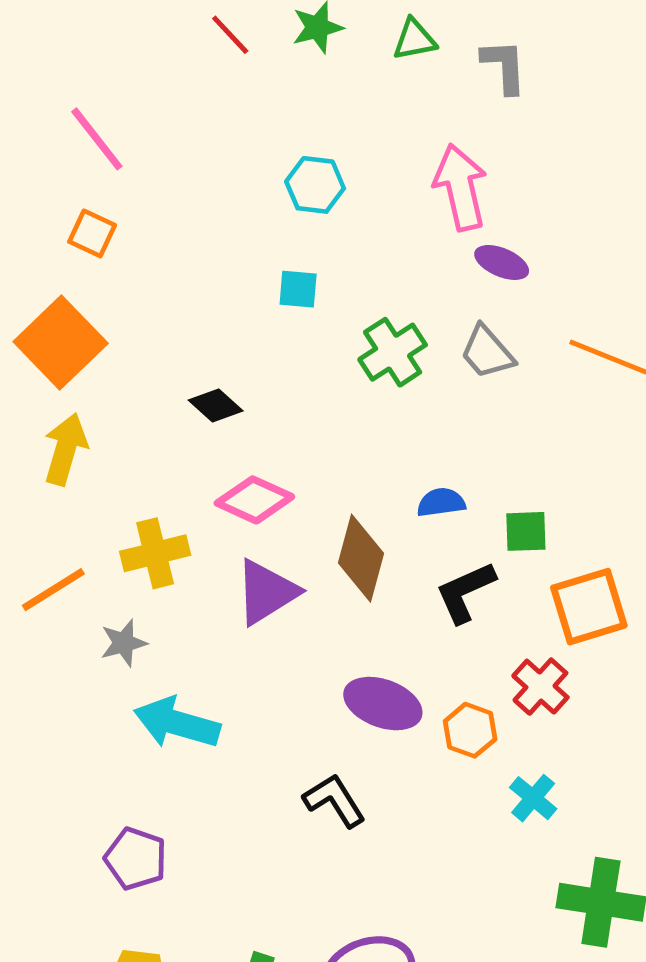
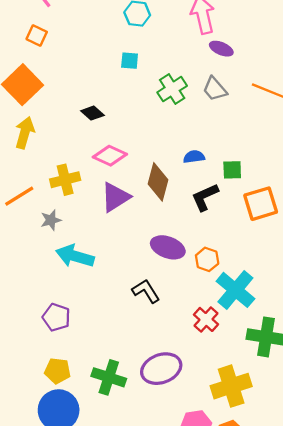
red cross: (540, 687) -> (206, 319), moved
cyan cross: (533, 798) -> (235, 290), size x1.8

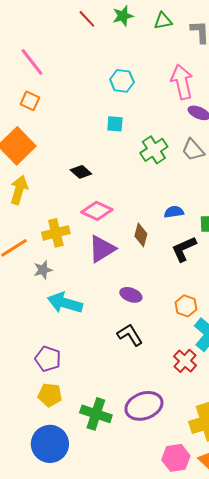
brown diamond: (158, 182) -> (141, 235), size x0.7
purple ellipse: (168, 247) -> (131, 295), moved, size x0.7
yellow pentagon: (57, 371) -> (50, 395), moved

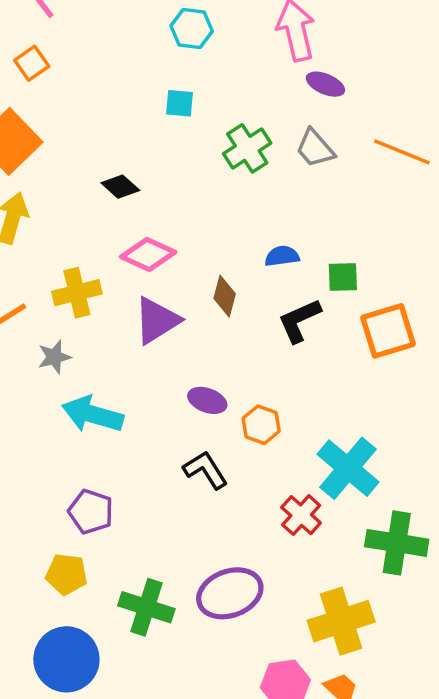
orange square: (30, 101) -> (32, 63), turned 30
orange hexagon: (186, 306) -> (261, 425), moved
purple pentagon: (48, 359) -> (91, 512), moved

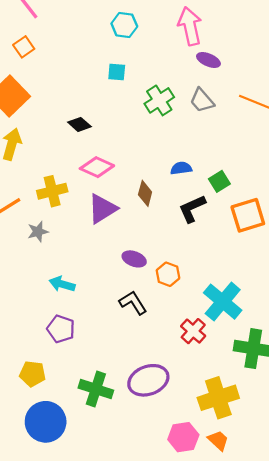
green square: (343, 277) -> (219, 181), turned -30
cyan arrow: (93, 414) -> (62, 284), moved, size x0.7
yellow pentagon: (66, 574) -> (32, 374), moved

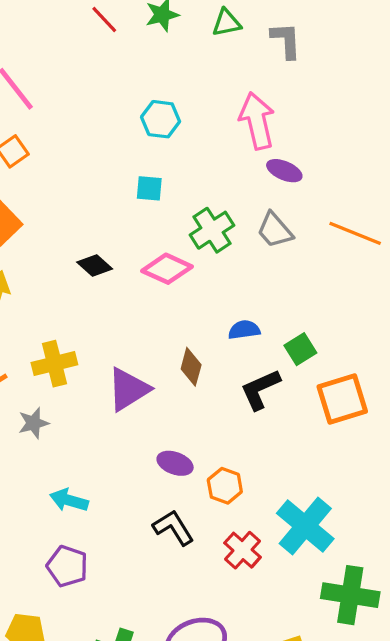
pink diamond: (97, 167) -> (167, 269), moved
red cross: (193, 331) -> (243, 550), moved

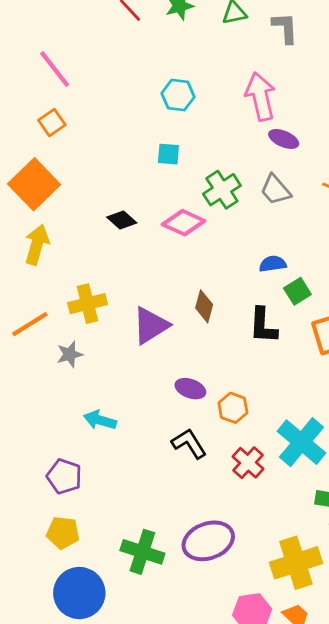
blue semicircle: (244, 330) -> (273, 264), moved
black L-shape: (260, 389) -> (263, 326), turned -63
purple pentagon: (67, 566) -> (64, 476), moved

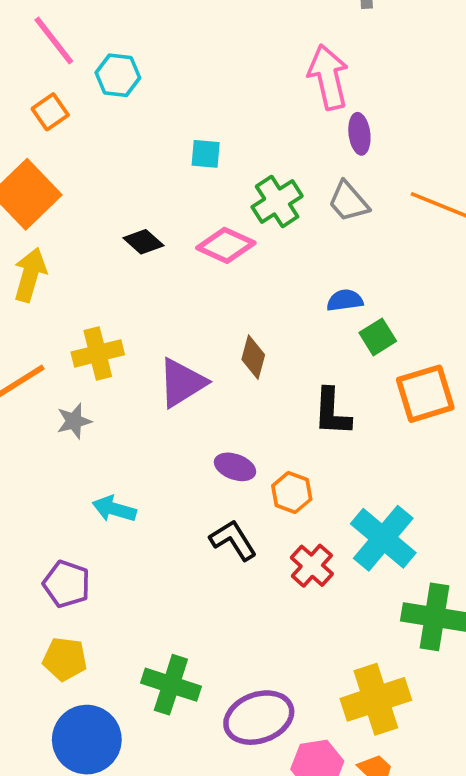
cyan hexagon: (178, 95) -> (118, 75), moved
purple ellipse: (284, 139) -> (359, 134), turned 60
black L-shape: (263, 326) -> (332, 412), moved
purple ellipse: (208, 541) -> (259, 718), moved

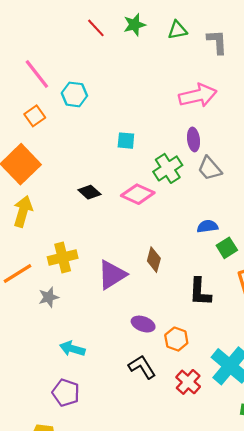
pink arrow: (328, 77) -> (198, 95), turned 90
purple ellipse: (359, 134) -> (193, 139), moved
purple pentagon: (67, 584) -> (66, 393), moved

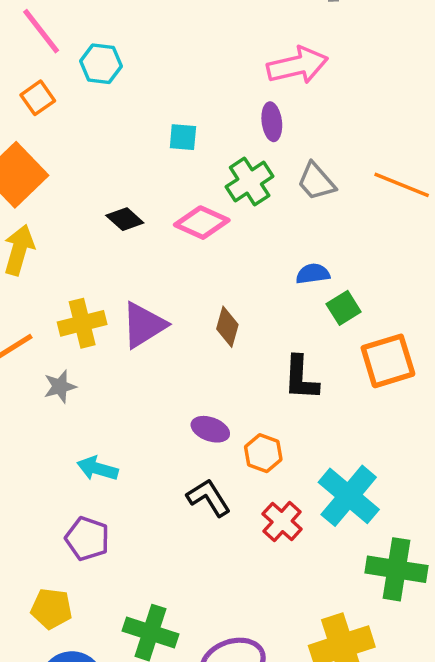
purple ellipse: (193, 139) -> (272, 122), moved
purple triangle: (112, 275) -> (144, 325), moved

